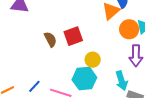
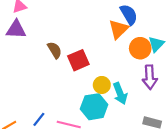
brown semicircle: (50, 39) -> (55, 50), moved
cyan arrow: (122, 81) -> (120, 93), moved

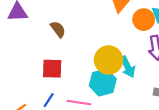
red square: (78, 60) -> (52, 69), moved, turned 30
yellow circle: (102, 85) -> (109, 60), size x1.6

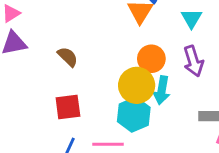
orange circle: (144, 20) -> (151, 59), moved
cyan arrow: (128, 67) -> (162, 90), turned 45

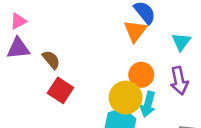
brown semicircle: (68, 57) -> (51, 60), moved
red square: (68, 107) -> (60, 90), moved, turned 35

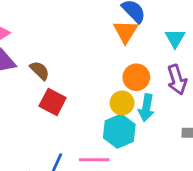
yellow circle: (126, 98) -> (122, 103), size x0.7

